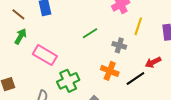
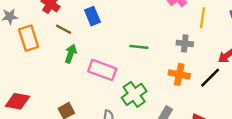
green line: (90, 33) -> (139, 47), moved, turned 49

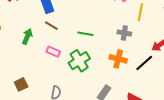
brown line: (64, 29) -> (51, 26), moved
pink rectangle: (102, 70) -> (53, 52), size x0.6
green cross: (134, 94) -> (79, 61), moved

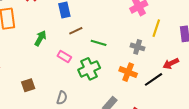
brown line: (51, 26) -> (76, 31), moved, turned -64

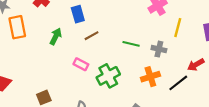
green arrow: (40, 38) -> (56, 36), moved
green line: (99, 43) -> (131, 44), moved
orange cross: (128, 72) -> (150, 77), turned -36

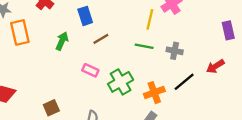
yellow line: (178, 28) -> (150, 19), moved
orange cross: (150, 77) -> (154, 93), moved
black line: (178, 83) -> (184, 82), moved

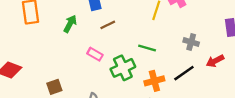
green line: (144, 46) -> (147, 48), moved
gray cross: (175, 51) -> (191, 42), moved

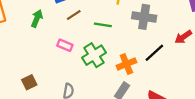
gray cross: (191, 42) -> (144, 17), moved, size x1.5
green line: (147, 48) -> (103, 25), moved

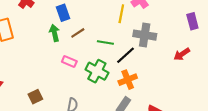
green arrow: (37, 18) -> (54, 33), moved, turned -35
black line: (154, 53) -> (126, 55), moved
green cross: (94, 55) -> (97, 71), turned -30

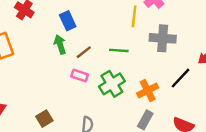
brown line: (78, 33) -> (84, 52), moved
black line: (126, 55) -> (181, 78), moved
green cross: (97, 71) -> (112, 84), turned 35

